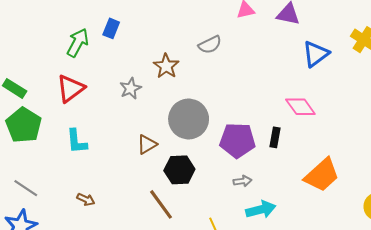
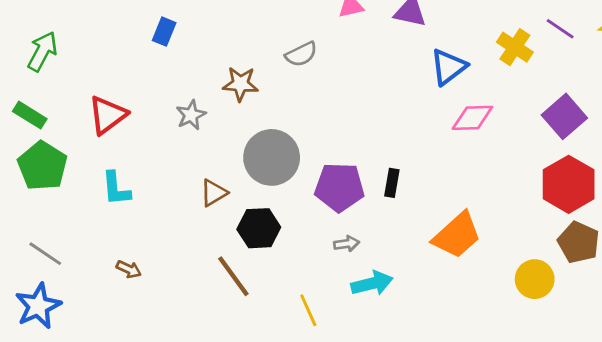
green arrow: (78, 43) -> (42, 51), moved
brown star: (166, 66) -> (240, 84), turned -30
pink diamond: (300, 107) -> (472, 118), moved, turned -56

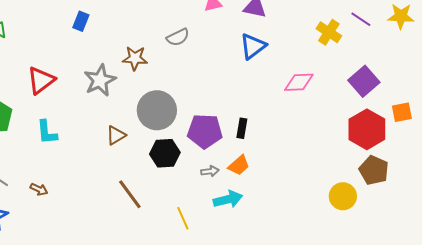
blue triangle: (448, 67) -> (253, 46), moved
gray star: (191, 115) -> (100, 80), size x1.5
black hexagon: (259, 228) -> (165, 153), moved
orange trapezoid: (457, 235) -> (239, 165), moved, size x0.6
brown arrow: (129, 269) -> (39, 189), moved

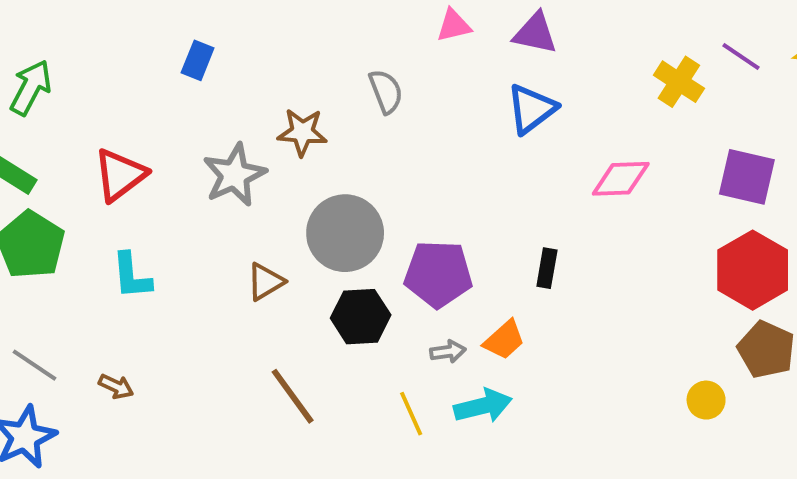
gray semicircle: (178, 37) -> (386, 91), turned -85
purple square: (364, 81) -> (747, 177), turned -36
black rectangle: (242, 128) -> (547, 268), moved
yellow circle: (343, 196) -> (706, 400), size x0.7
yellow line: (183, 218) -> (411, 414), moved

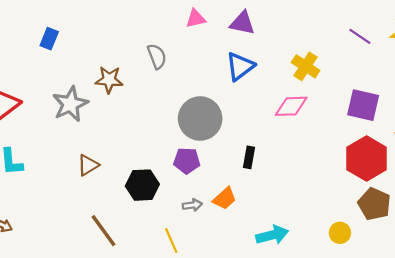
yellow cross: (679, 82) -> (306, 66), moved
gray circle: (345, 233) -> (200, 119), moved
purple pentagon: (438, 274) -> (187, 161), size x0.7
cyan arrow: (483, 406) -> (272, 235), moved

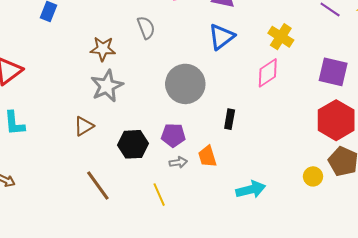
gray star: (70, 104) -> (107, 86), moved
pink diamond: (291, 106) -> (268, 73), turned -32
purple pentagon: (187, 161) -> (173, 135), moved
orange trapezoid: (225, 198) -> (207, 156), turned 115
yellow circle: (340, 233) -> (313, 176), moved

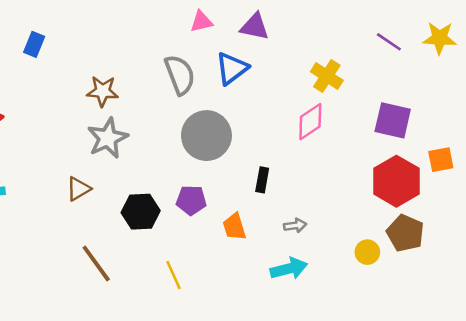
gray semicircle: (146, 28) -> (180, 75), moved, size x1.4
blue triangle: (221, 37) -> (232, 68), moved
gray arrow: (178, 162) -> (295, 226), moved

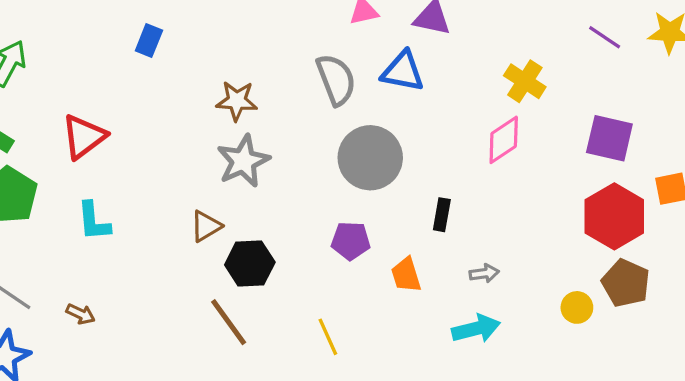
blue triangle: (232, 68) -> (403, 72), turned 48
black hexagon: (141, 212) -> (250, 264), moved

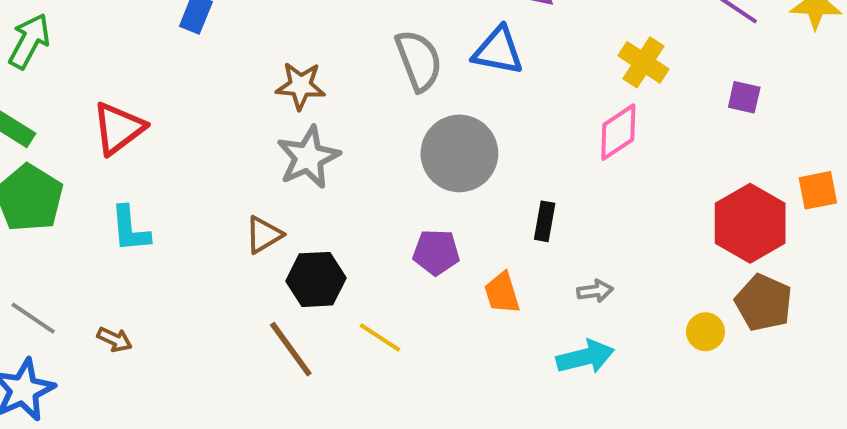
purple square: (609, 138) -> (744, 97), moved, size x0.6
yellow line: (328, 337) -> (380, 338), moved, turned -33

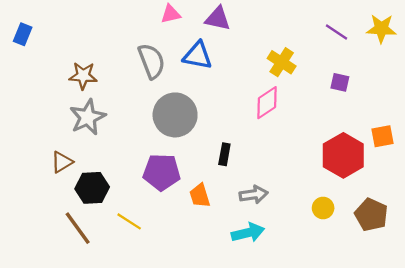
purple pentagon: (436, 252) -> (162, 172), size x1.4
gray arrow: (595, 291) -> (254, 195), size x1.4
brown pentagon: (764, 303) -> (371, 215), moved
yellow circle: (705, 332) -> (323, 208), moved

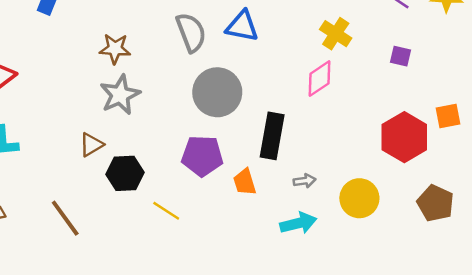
black rectangle: (224, 154) -> (272, 136), size x1.8
gray arrow: (254, 195) -> (305, 181), size x0.7
yellow circle: (323, 208) -> (359, 198), moved, size x1.6
brown line: (78, 228) -> (65, 218), moved

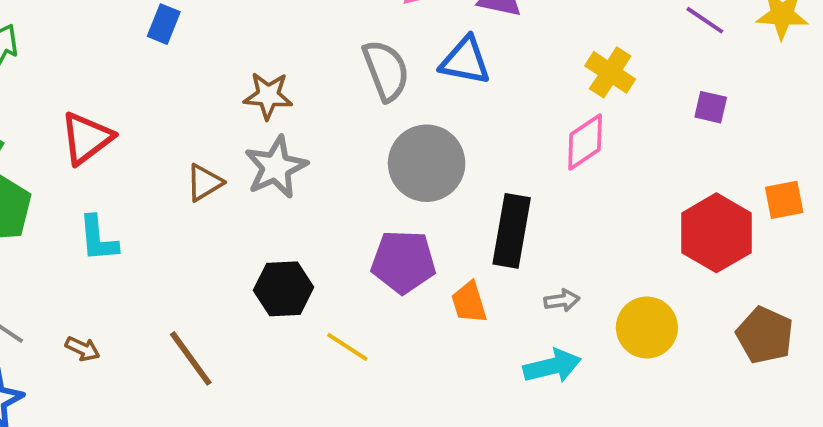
brown triangle: (91, 145) -> (204, 183), moved

